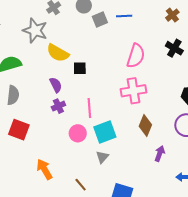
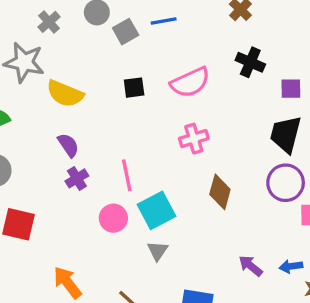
pink semicircle: (136, 56) -> (190, 82), turned 55
black square: (80, 68) -> (134, 88), moved
pink cross: (134, 91) -> (194, 139), size x0.7
purple arrow: (160, 154) -> (251, 266), moved, turned -63

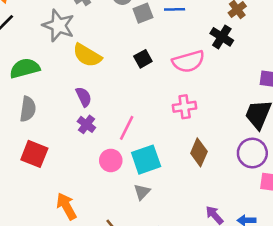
black cross: (250, 62) -> (222, 37), moved
black square: (134, 88) -> (143, 59), turned -30
pink line: (127, 175) -> (127, 128), turned 30
purple cross: (77, 178) -> (86, 124), turned -30

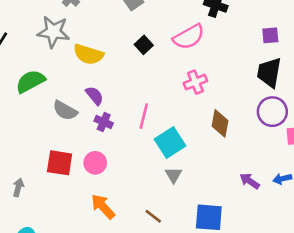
gray semicircle: (28, 109) -> (65, 111), moved, turned 125
pink circle: (111, 160) -> (95, 163), moved

